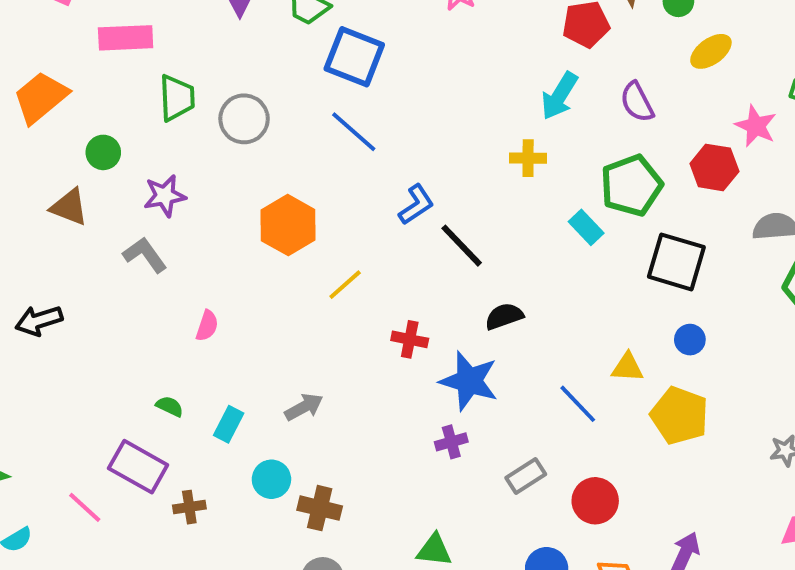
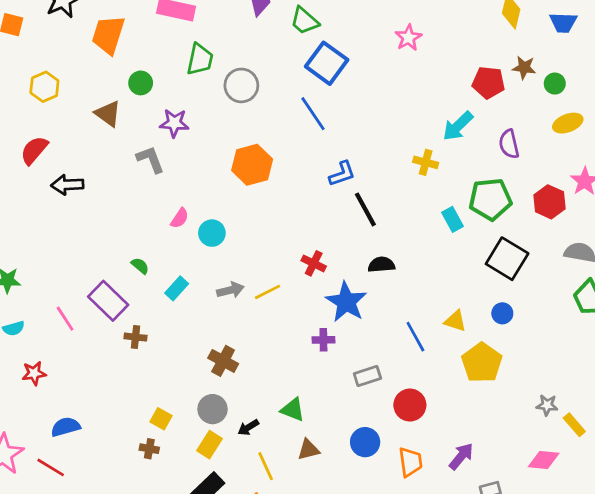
orange trapezoid: (41, 97) -> (108, 35), turned -48
yellow line: (345, 285) -> (267, 292), moved
cyan circle: (271, 479) -> (212, 233), moved

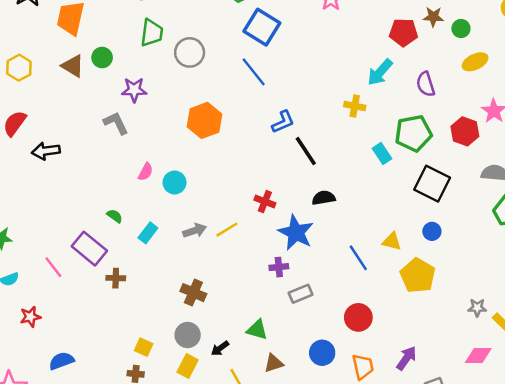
brown triangle: (108, 114) -> (73, 66), moved
gray rectangle: (367, 376) -> (301, 294), moved

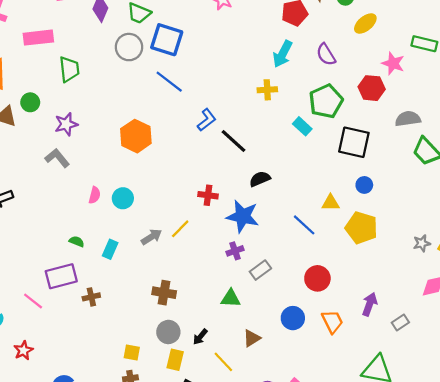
gray circle: (190, 52) -> (129, 47), moved
purple rectangle: (89, 249) -> (61, 276), turned -40
green triangle: (257, 330) -> (231, 298), moved

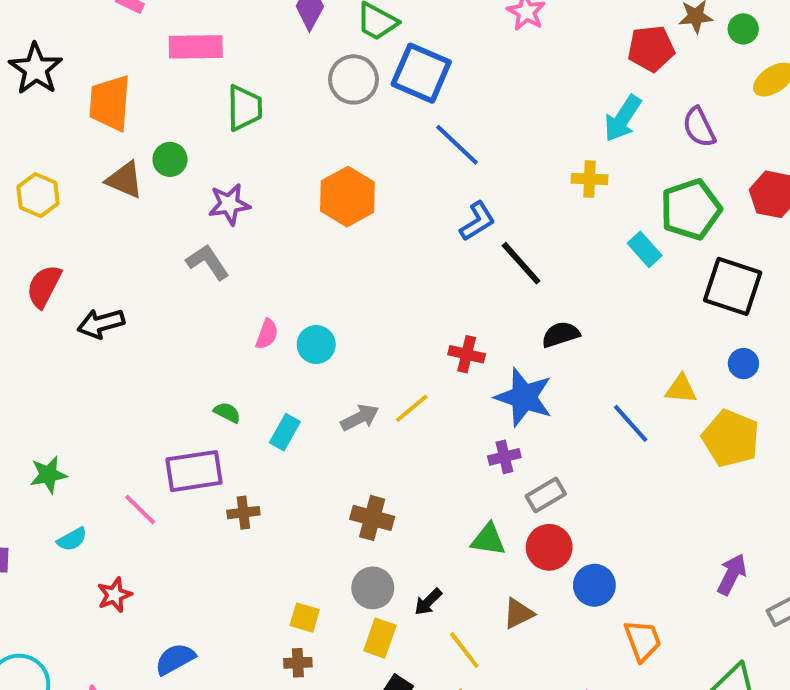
blue line: (169, 82) -> (457, 145), moved
orange hexagon: (136, 136) -> (347, 197), moved
red circle: (317, 278) -> (549, 547), moved
orange trapezoid: (332, 322) -> (643, 640), moved

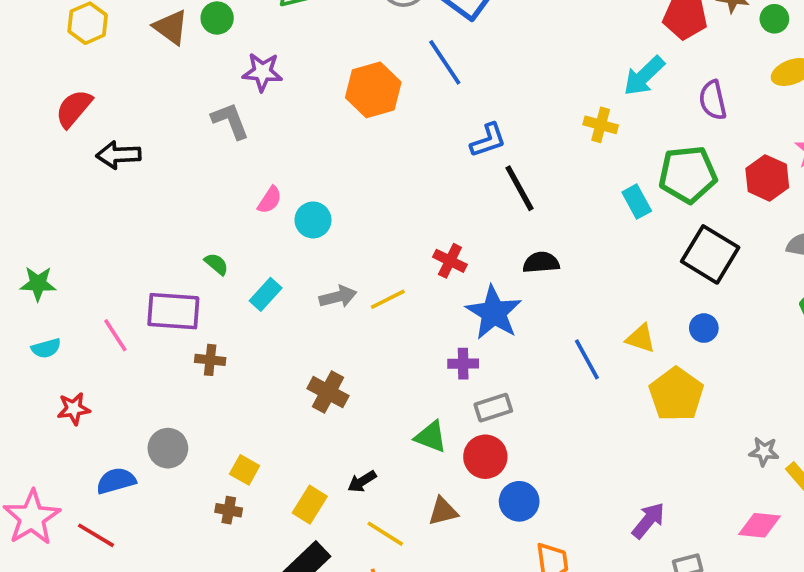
blue line: (457, 145) -> (445, 62), moved
gray circle: (373, 588) -> (168, 448), moved
yellow line: (464, 650) -> (385, 534), turned -33

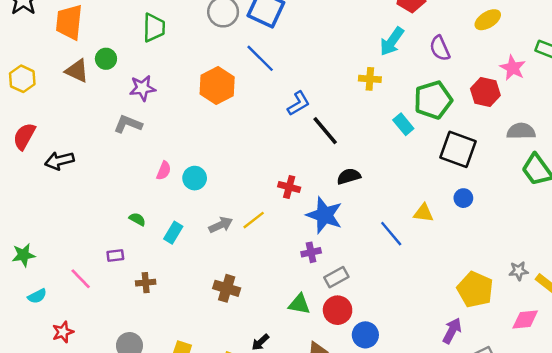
gray L-shape: (230, 121) -> (128, 124), turned -36
purple rectangle: (173, 311) -> (115, 255), size x0.5
yellow pentagon: (676, 394) -> (475, 289), moved

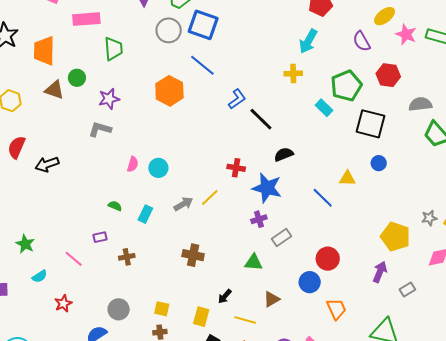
purple semicircle: (440, 48) -> (362, 41), moved
pink star: (513, 68) -> (406, 34), moved
green star: (23, 255) -> (25, 244), turned -30
red circle: (338, 310) -> (328, 259), moved

